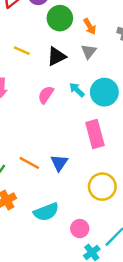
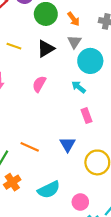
cyan arrow: (77, 90) -> (79, 87), moved
cyan circle: (104, 92) -> (90, 61), moved
pink rectangle: (95, 134) -> (87, 116), size x0.6
blue triangle: (59, 163) -> (67, 144), moved

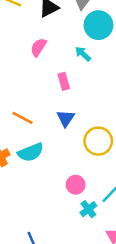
pink rectangle: (87, 116) -> (64, 81), moved
cyan semicircle: (49, 190) -> (31, 152), moved

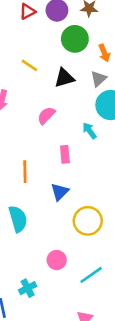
orange line: (23, 118) -> (25, 172), moved, turned 50
cyan semicircle: (31, 152) -> (18, 219), turned -95
cyan cross: (88, 209) -> (28, 288), moved

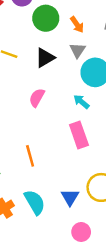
pink rectangle: (65, 154) -> (79, 135), moved, size x1.5
blue triangle: (60, 192) -> (70, 197), moved

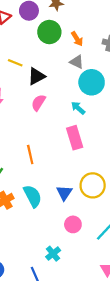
gray triangle: (78, 50) -> (77, 62), turned -40
black triangle: (45, 58) -> (36, 76), moved

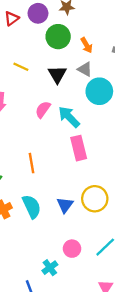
black triangle: (36, 76) -> (57, 74), moved, turned -36
cyan arrow: (78, 108) -> (69, 117), moved, size x1.5
pink circle: (73, 224) -> (72, 249), moved

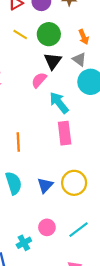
green circle: (58, 37) -> (49, 34), moved
yellow line: (21, 67) -> (20, 35), moved
pink semicircle: (43, 110) -> (39, 80), moved

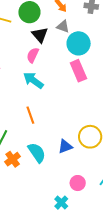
cyan arrow: (59, 103) -> (33, 80), moved
pink rectangle: (65, 133) -> (78, 71), moved
blue triangle: (45, 185) -> (65, 146), turned 42

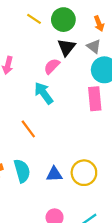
orange line: (30, 115) -> (28, 129), turned -36

